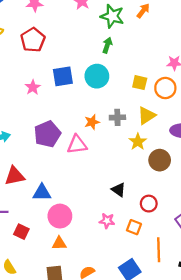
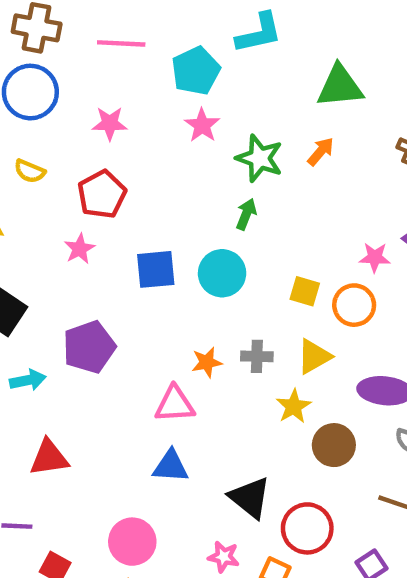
pink star: (33, 87) -> (80, 249), moved
purple pentagon: (47, 134) -> (89, 347), moved
black triangle: (118, 190) -> (250, 498), size x1.5
blue triangle: (42, 193) -> (171, 466), moved
red circle: (149, 204) -> (307, 528), size x1.5

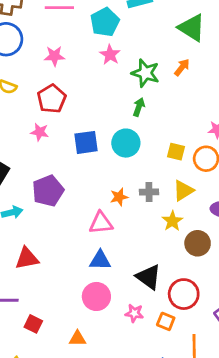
green triangle: (340, 86) -> (192, 28), turned 40
pink star: (80, 249) -> (40, 132), turned -30
pink circle: (132, 542) -> (96, 296), moved

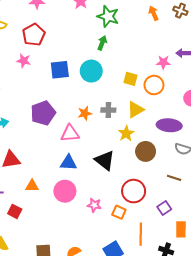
orange arrow: (182, 67) -> (154, 13), moved, turned -64
purple pentagon: (48, 191) -> (43, 113), moved
black triangle: (148, 277) -> (105, 160), moved
orange triangle: (78, 339) -> (32, 186), moved

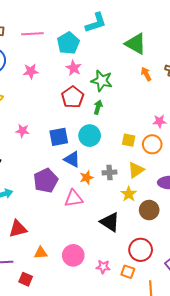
red pentagon: (34, 35) -> (73, 97), moved
blue triangle: (68, 163) -> (72, 159), moved, turned 30

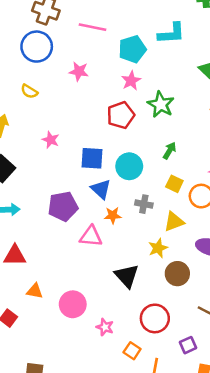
green arrow: (98, 107) -> (170, 151), moved
gray cross: (109, 172) -> (144, 204), moved
orange square: (128, 272) -> (132, 351), moved

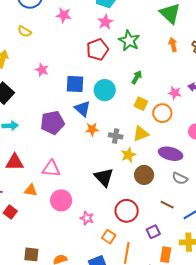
gray cross: (144, 204) -> (116, 136), moved
pink triangle: (91, 236) -> (51, 169), moved

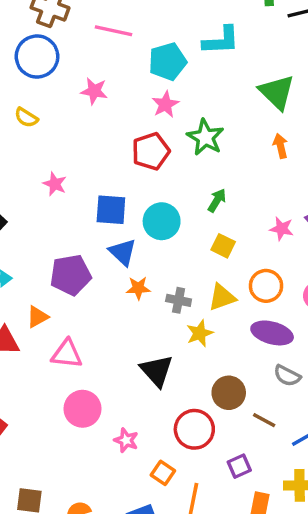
orange circle: (162, 113) -> (266, 286), moved
brown circle: (144, 175) -> (229, 393), moved
orange triangle: (31, 190) -> (37, 317), moved, turned -40

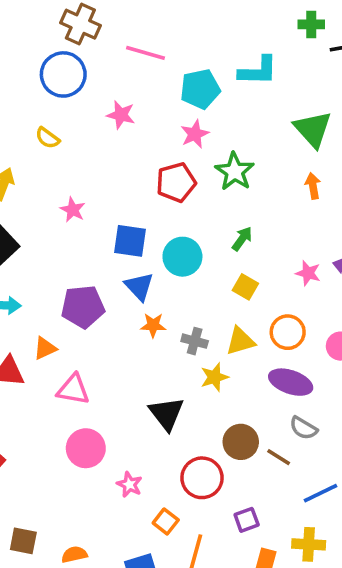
brown line: (264, 420) -> (279, 457), moved

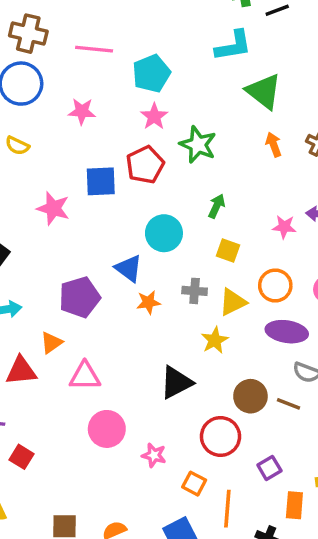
cyan L-shape: (258, 71) -> (233, 46), moved
pink star: (73, 210) -> (53, 208), size x1.4
blue square: (130, 241) -> (101, 181), moved
gray cross: (195, 341) -> (195, 291), moved
black triangle: (166, 414) -> (176, 383), turned 51

